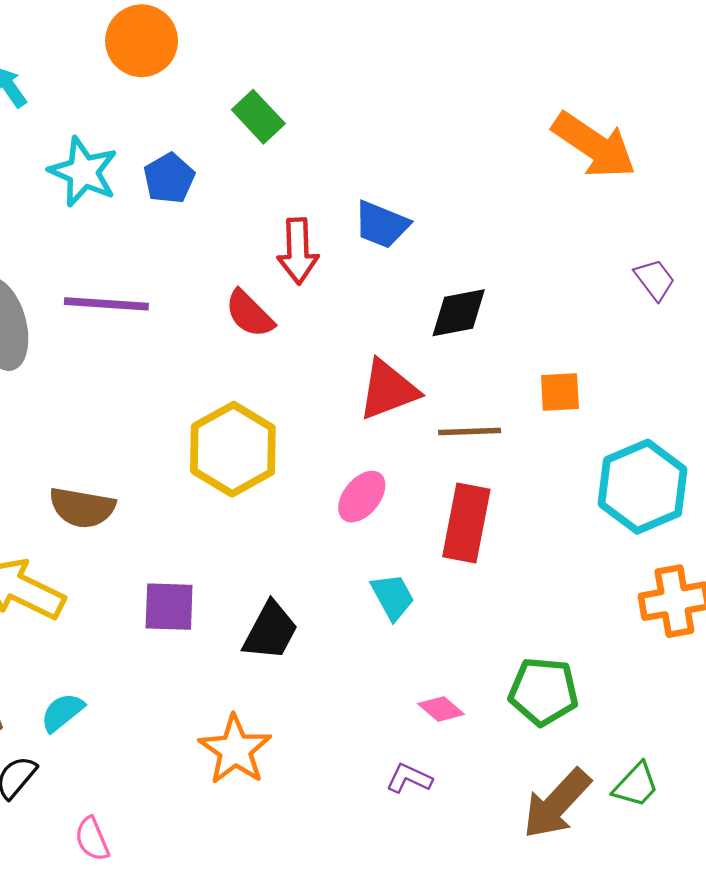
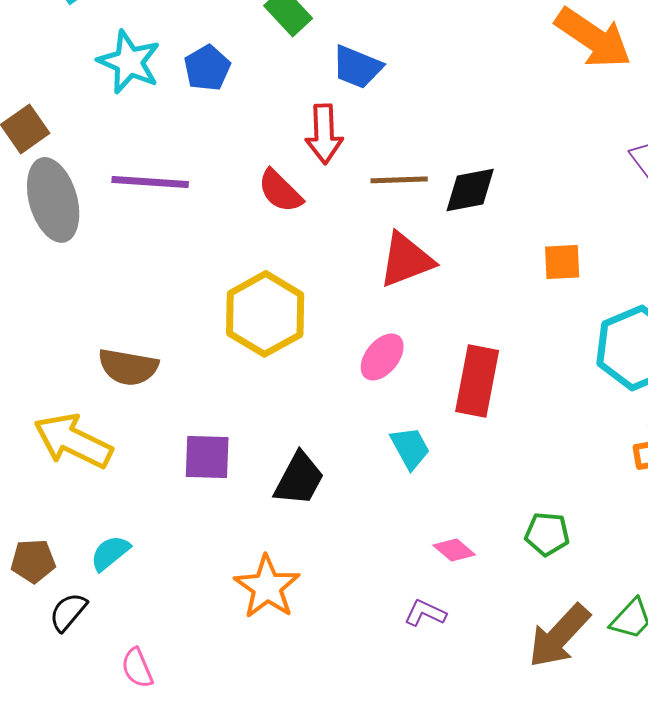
blue trapezoid: (382, 225) -> (357, 67), moved
brown line: (470, 432) -> (399, 180), moved
green pentagon: (543, 691) -> (547, 534), size x0.7

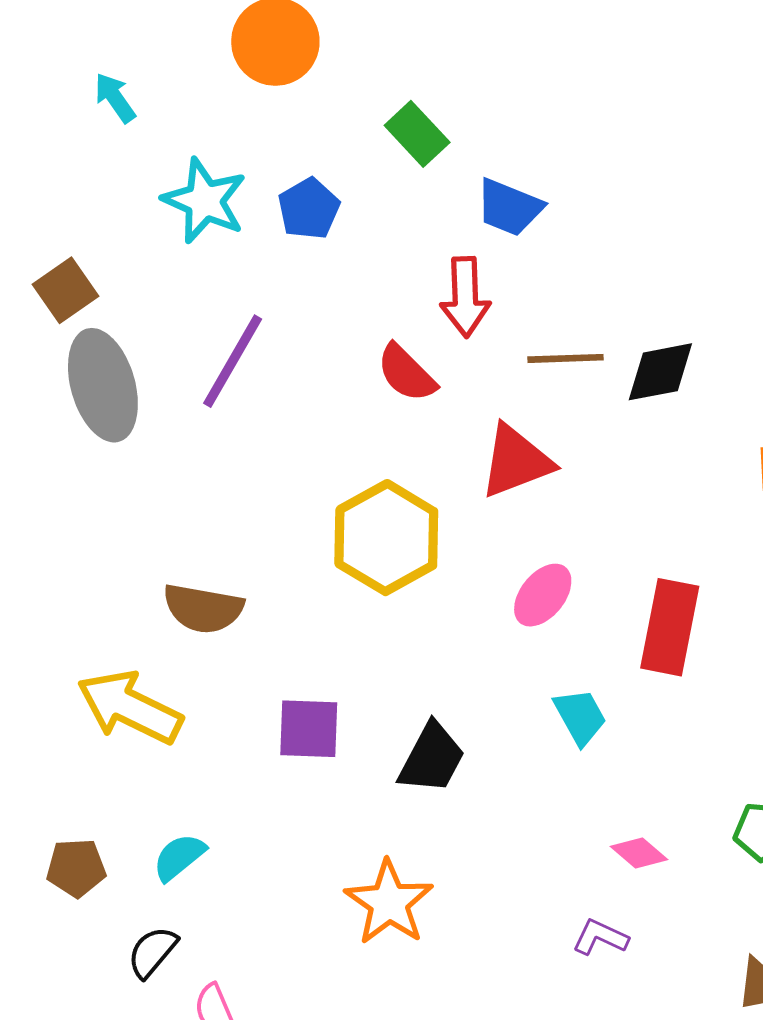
purple line: (150, 182) -> (233, 361), turned -64
red triangle: (406, 260) -> (516, 461), moved
black semicircle: (68, 612) -> (152, 952), moved

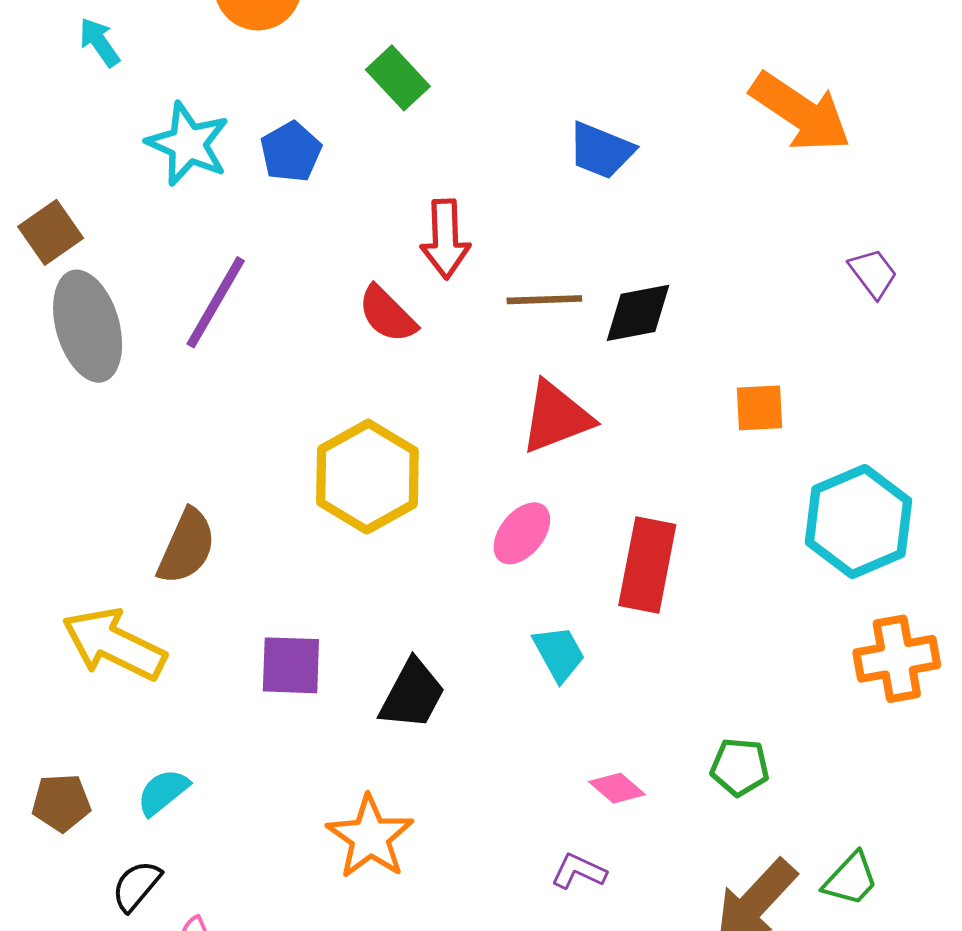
blue trapezoid: (509, 207) -> (601, 151), moved
red triangle: (516, 461) -> (556, 417), moved
brown semicircle: (203, 608) -> (187, 547), turned -76

